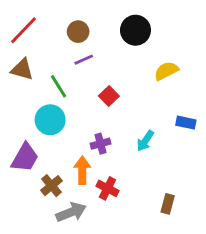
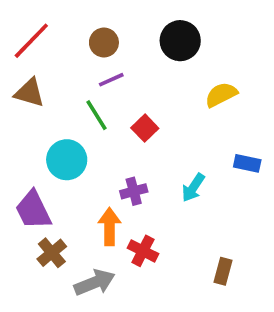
green line: (58, 86) -> (96, 115), moved
purple trapezoid: (25, 158) -> (33, 210), turned 124
brown cross: (51, 186) -> (52, 253), moved

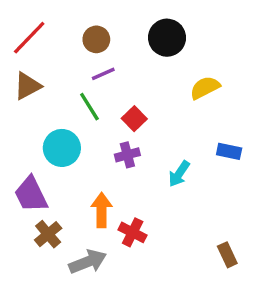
brown triangle: (29, 93) -> (27, 86), turned -44
purple cross: (134, 191) -> (127, 155), moved
brown rectangle: (223, 271) -> (227, 255), moved, turned -40

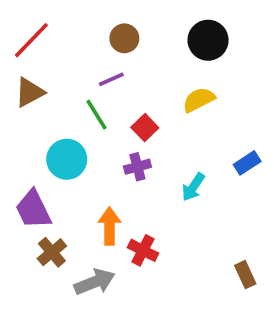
black circle: (167, 38) -> (208, 40), moved
brown circle: (96, 39) -> (124, 38), moved
yellow semicircle: (205, 88) -> (199, 100), moved
blue rectangle: (229, 151) -> (247, 163), turned -45

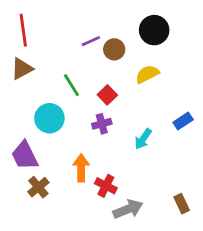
brown circle: (124, 38) -> (114, 49), moved
red line: (31, 40) -> (23, 30), turned -52
purple line: (111, 79) -> (91, 41), moved
gray arrow: (95, 282) -> (128, 209), moved

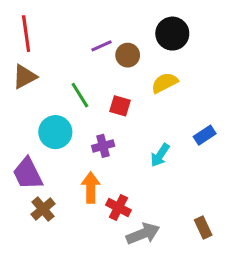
red square: (107, 95) -> (120, 106), turned -30
purple cross: (102, 124) -> (103, 146), moved

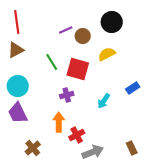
red square: (120, 106) -> (78, 69), size x1.6
cyan circle: (55, 132) -> (18, 86), moved
red cross: (118, 208) -> (77, 135), turned 35
brown cross: (43, 209) -> (33, 148), moved

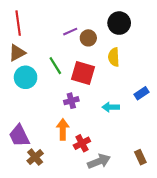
yellow semicircle: (107, 54) -> (114, 57), turned -66
cyan circle: (18, 86) -> (26, 77), moved
cyan arrow: (104, 101) -> (111, 107), turned 56
purple trapezoid: (18, 113) -> (19, 136), moved

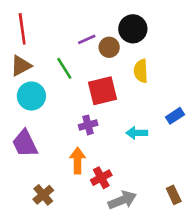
black circle: (119, 23) -> (133, 29), moved
green line: (55, 66) -> (64, 68), moved
red square: (83, 73) -> (103, 91), turned -30
purple trapezoid: (19, 136) -> (25, 143), moved

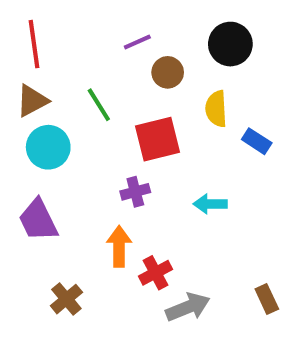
black circle: (133, 29) -> (230, 44), moved
purple line: (87, 39) -> (137, 42), moved
blue rectangle: (175, 116) -> (257, 141), moved, turned 66

